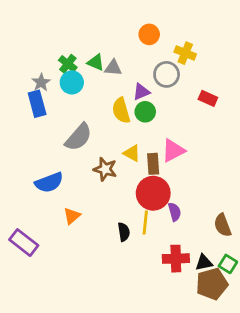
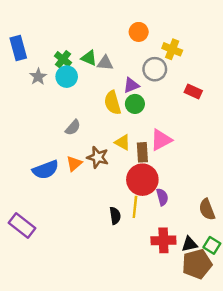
blue rectangle: (37, 104) -> (18, 48), moved
gray semicircle: (78, 137) -> (73, 128), size x0.6
orange triangle: (72, 216) -> (74, 163), moved

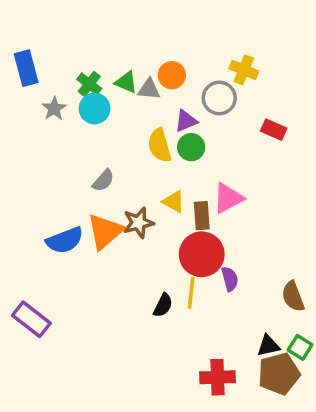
orange circle: (139, 32) -> (172, 75), moved
brown star: (98, 157) -> (138, 223), turned -30
orange triangle: (74, 163) -> (105, 231), size x1.6
black semicircle: (115, 216) -> (163, 305), turned 35
red cross: (163, 240) -> (217, 377), moved

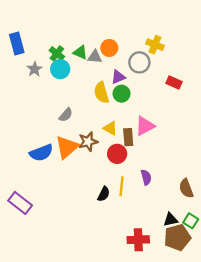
red circle: (202, 254) -> (117, 154), moved, size x0.7

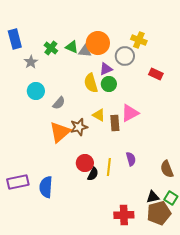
orange circle: (109, 48) -> (98, 43), size x1.5
cyan circle: (60, 69) -> (36, 91), moved
blue semicircle: (41, 153) -> (46, 187), moved, turned 115
red circle: (117, 154) -> (85, 163), moved
purple rectangle: (20, 203) -> (18, 182), turned -50

